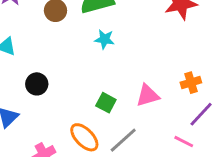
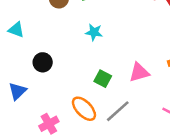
cyan star: (104, 39) -> (94, 32), moved

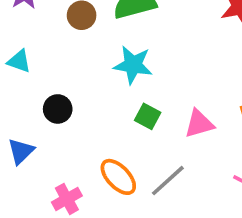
cyan star: (94, 32) -> (133, 65), size x1.5
green square: (103, 79) -> (148, 116), moved

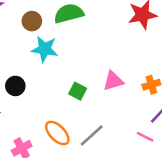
cyan star: (133, 65) -> (45, 49), moved
pink triangle: (199, 124) -> (113, 81), moved

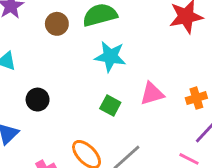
cyan star: (45, 49) -> (110, 56), moved

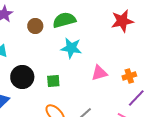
black circle: (38, 100) -> (22, 77), size x1.5
green square: (110, 105) -> (53, 81), moved, turned -32

